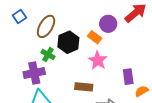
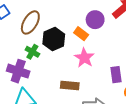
purple cross: (34, 73) -> (18, 71), turned 30

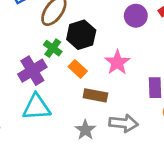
orange rectangle: (81, 34) -> (78, 69), moved
purple cross: (18, 71) -> (32, 71), turned 35

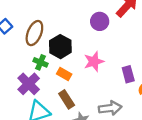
pink star: (117, 62) -> (94, 62), turned 30
brown rectangle: (95, 95) -> (67, 99), moved, turned 60

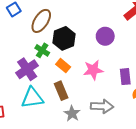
purple circle: (100, 21) -> (105, 36), moved
pink star: (94, 62) -> (93, 70), moved

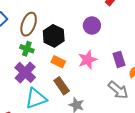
green cross: (42, 50) -> (27, 49), moved
gray arrow: (102, 106) -> (118, 90), moved, turned 50

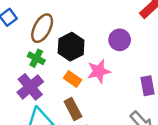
pink star: (87, 60) -> (99, 71), moved

